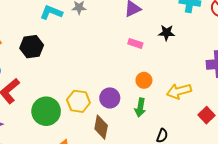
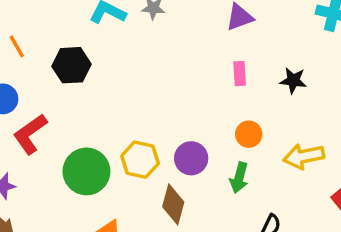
black star: (167, 33) -> (293, 81), moved
pink rectangle: (135, 43) -> (240, 74), turned 64

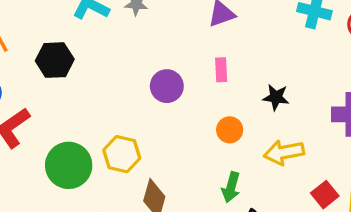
black star: (293, 81) -> (276, 97), moved
purple circle: (191, 158) -> (167, 86), moved
green arrow: (239, 178) -> (231, 187), moved

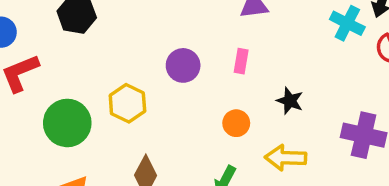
yellow hexagon: (122, 154) -> (127, 103), moved

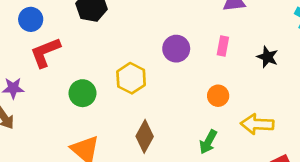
black star: (290, 101) -> (267, 57), moved
green circle: (67, 123) -> (82, 93), size x0.7

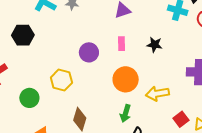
orange circle: (218, 96) -> (126, 79), size x1.6

